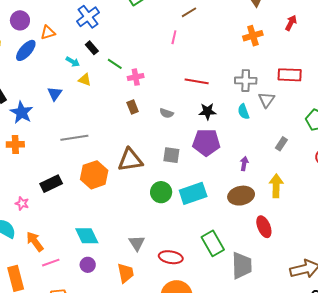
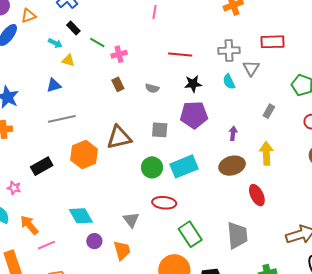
blue triangle: (55, 94) -> (54, 85), moved, turned 42
green rectangle: (213, 243) -> (190, 234), moved
red ellipse: (171, 257) -> (164, 203), moved
purple circle: (88, 265) -> (94, 241), moved

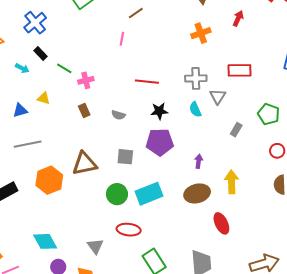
yellow triangle: (68, 60) -> (44, 98), moved
gray rectangle: (269, 111) -> (236, 130), moved

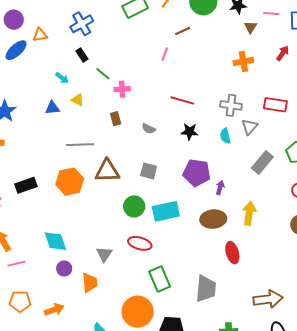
cyan arrow: (22, 68) -> (62, 78), moved
gray rectangle: (236, 130) -> (262, 163), size x1.6
purple pentagon: (160, 142) -> (197, 173), moved
gray line: (28, 144) -> (80, 145), moved

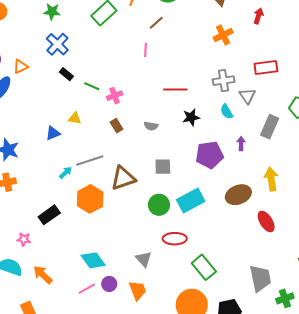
cyan arrow: (62, 78) -> (65, 173), moved, turned -64
purple arrow: (220, 188) -> (241, 144), moved
pink line: (16, 264) -> (87, 289), moved
gray trapezoid: (206, 289) -> (260, 278), moved

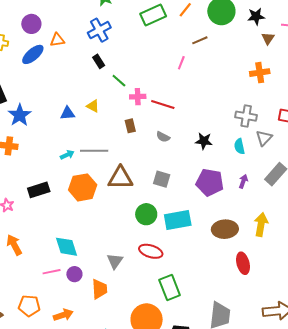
red line: (175, 90) -> (163, 104), moved

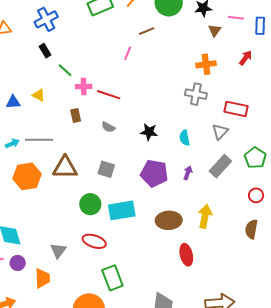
gray cross: (246, 116) -> (196, 94), moved
gray triangle: (264, 138) -> (220, 132), moved

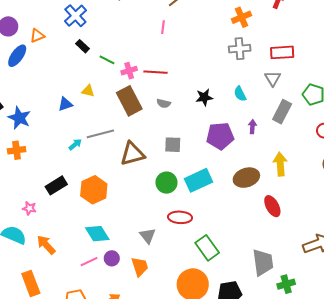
brown rectangle: (76, 116) -> (129, 101), size x2.0
orange hexagon: (27, 176) -> (94, 190), moved

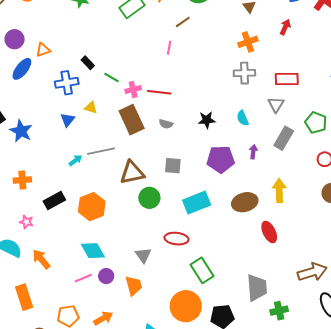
blue cross: (75, 16) -> (67, 83), moved, turned 30
blue triangle: (65, 104) -> (67, 120), turned -35
orange cross: (17, 150) -> (22, 180), moved
green circle: (166, 183) -> (149, 198), moved

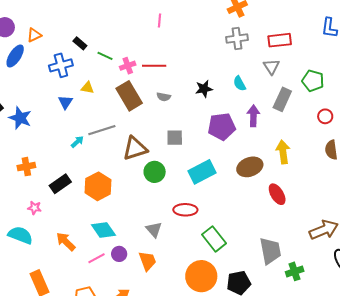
purple arrow: (253, 152) -> (253, 116), size x1.5
orange arrow: (41, 259) -> (66, 242), moved

